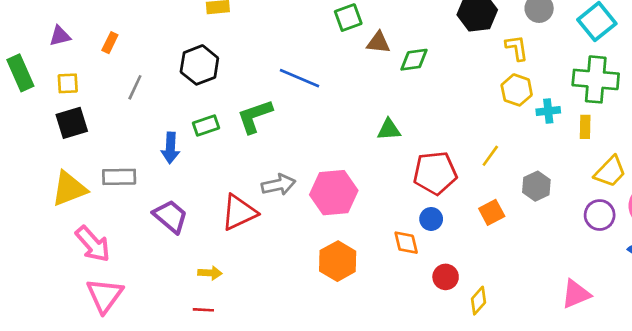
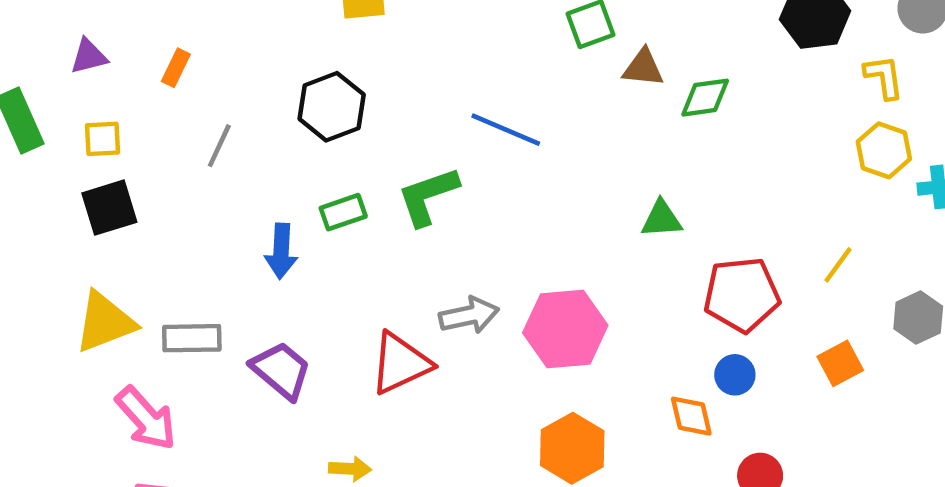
gray rectangle: (119, 177) -> (192, 338), moved

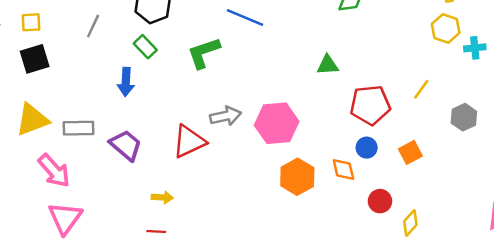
green rectangle: (343, 212) -> (145, 47), moved, turned 65
orange square: (840, 363) -> (410, 152), moved
orange hexagon: (572, 448) -> (297, 177), moved

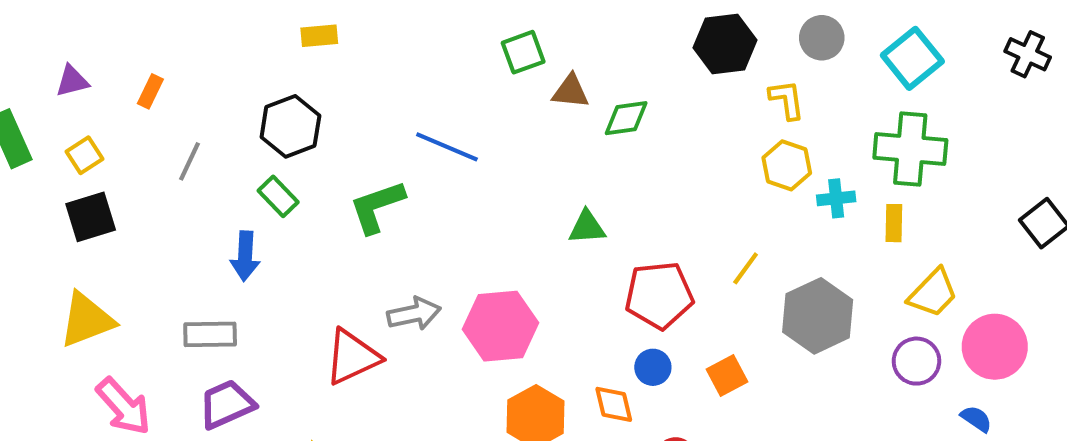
yellow square: (31, 22) -> (84, 155), turned -30
gray hexagon: (464, 117) -> (818, 316), size x1.6
gray rectangle: (78, 128) -> (210, 334), moved
purple trapezoid: (126, 145) -> (227, 404), moved, turned -64

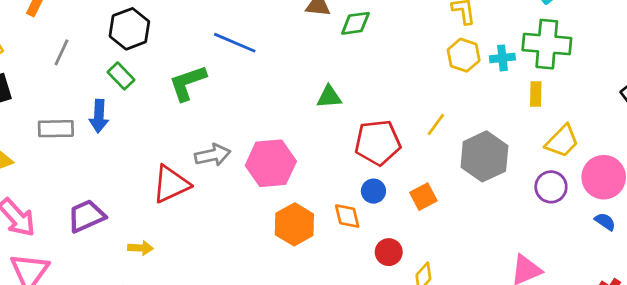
cyan cross: (836, 198) -> (502, 58), moved
gray rectangle: (210, 334) -> (56, 129), moved
blue semicircle: (976, 419) -> (605, 222), moved

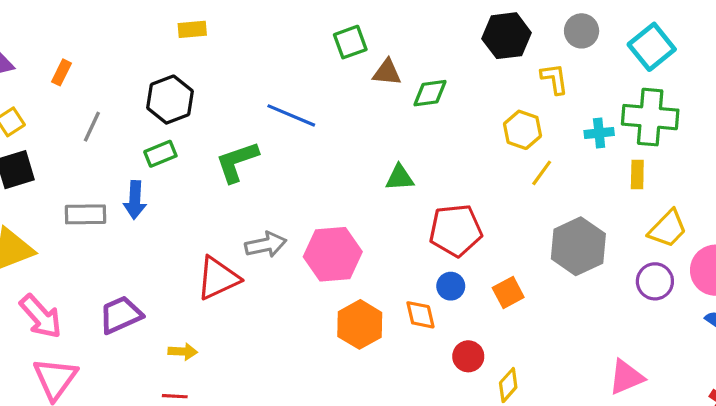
yellow hexagon: (464, 55) -> (523, 130), moved
green rectangle: (121, 76) -> (160, 154), turned -68
yellow line: (436, 124) -> (542, 173), moved

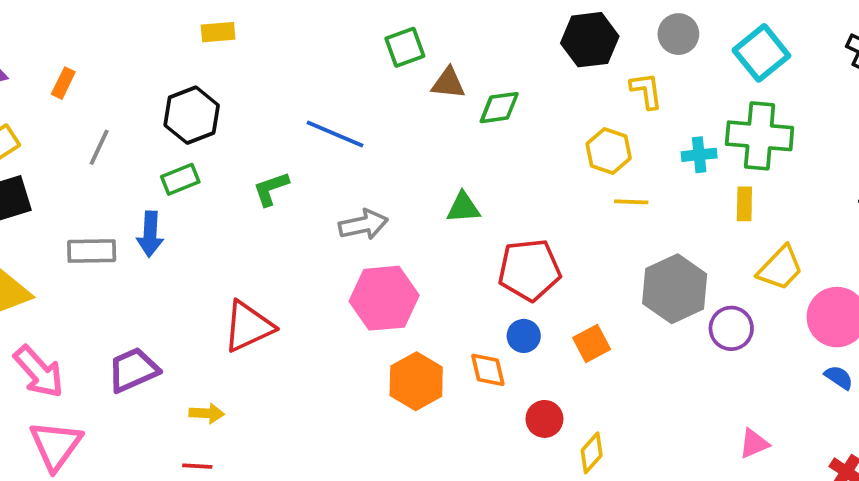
green L-shape: (237, 162) -> (271, 189), size x0.7
yellow line: (542, 173) -> (631, 202), turned 56
gray arrow: (266, 245) -> (363, 225), moved
purple circle: (655, 281) -> (731, 328), moved
pink triangle: (626, 377) -> (754, 443), moved, size x0.7

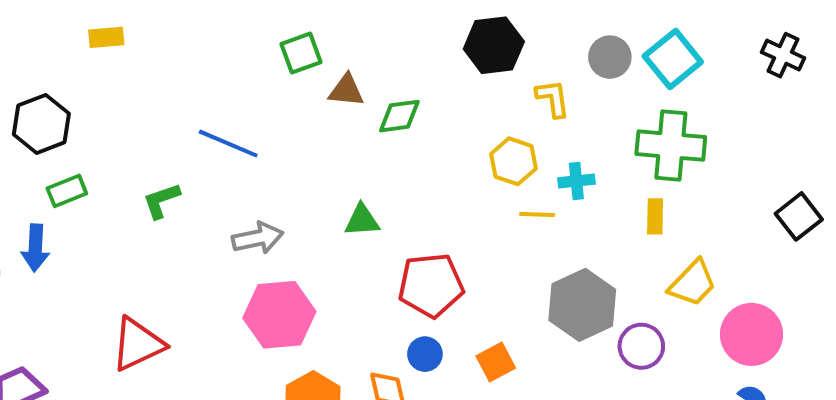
gray circle: (678, 34) -> (610, 57), moved
black hexagon: (192, 115) -> (41, 124), moved
cyan cross: (699, 155) -> (576, 181), moved

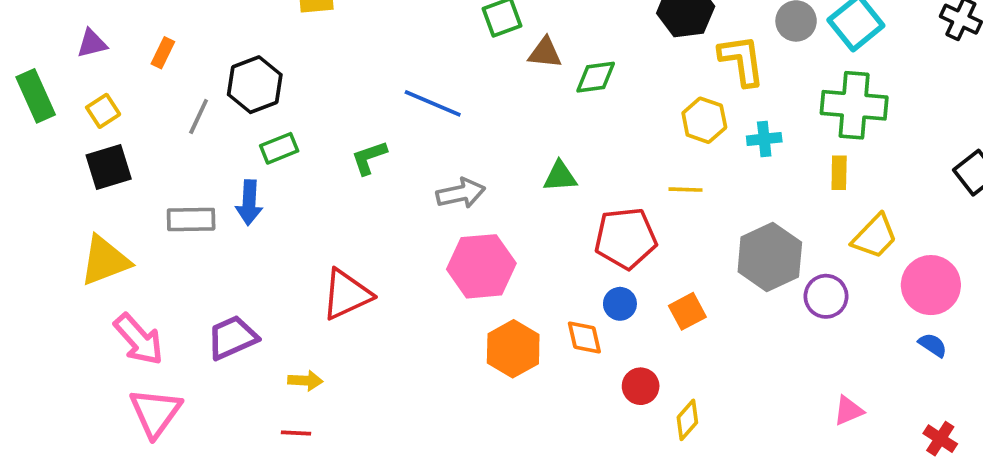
yellow L-shape: (553, 98) -> (742, 60), size x1.4
yellow line: (537, 214) -> (686, 190), moved

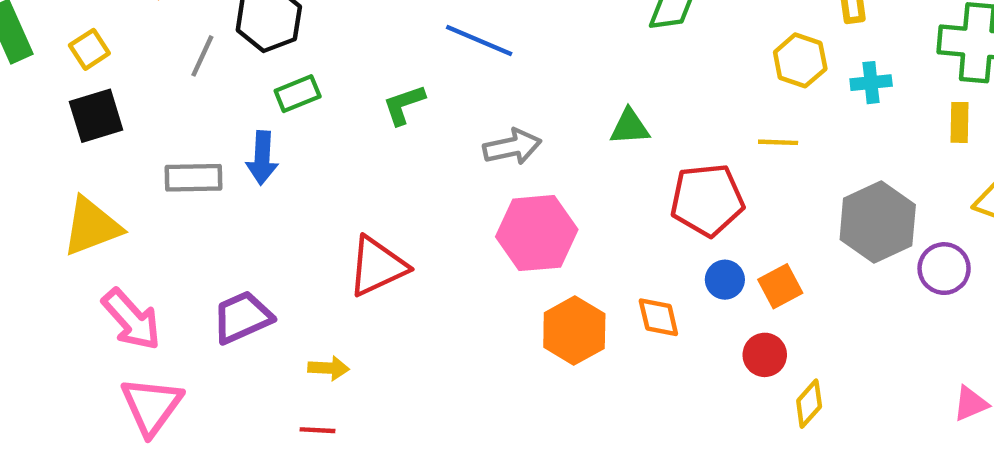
blue circle: (620, 304) -> (725, 280), moved
red circle: (641, 386) -> (765, 355), moved
yellow diamond: (687, 420) -> (809, 404), moved

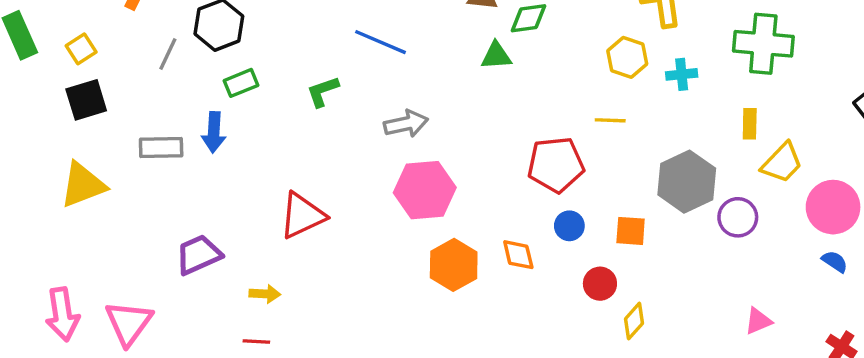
yellow rectangle: (960, 122) -> (750, 124), moved
green triangle: (630, 127) -> (496, 56), moved
orange square: (780, 286) -> (631, 231), moved, turned 32
pink arrow: (132, 319) -> (62, 314), moved, turned 33

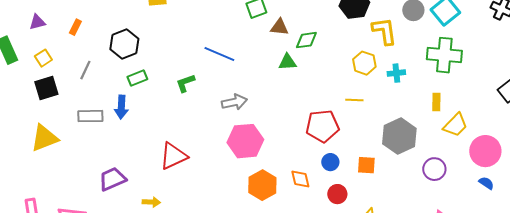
gray line: (168, 54) -> (85, 70), moved
purple circle: (738, 217) -> (434, 169), moved
red circle: (600, 284) -> (337, 194), moved

